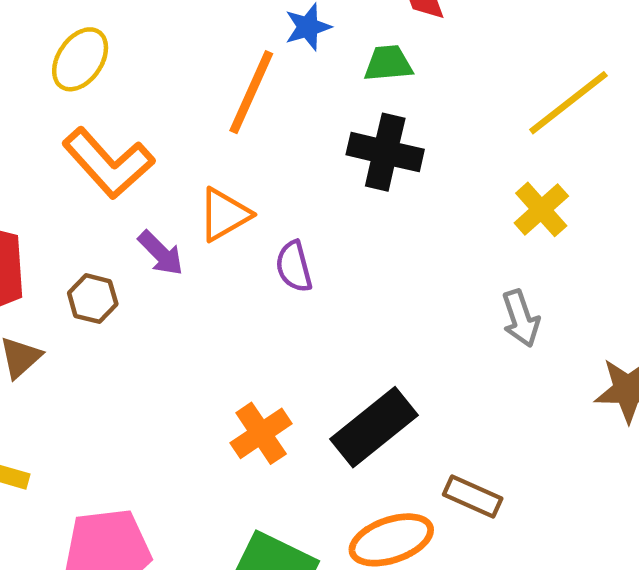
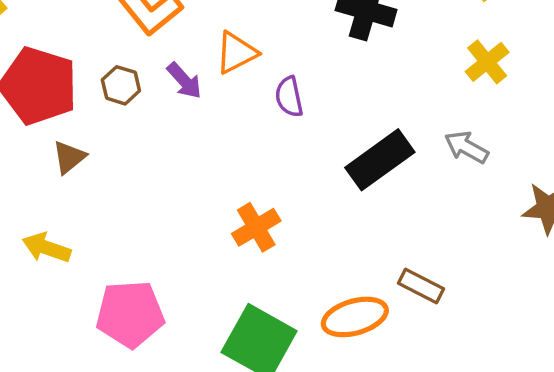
brown hexagon: (93, 299) -> (121, 85), moved
gray arrow: (521, 318) -> (466, 147), turned 135
black rectangle: (374, 427) -> (380, 160), moved

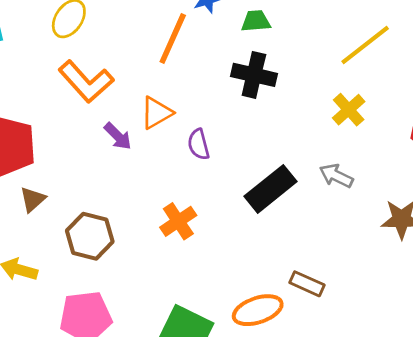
brown hexagon: (121, 85) -> (90, 236), moved, size x1.6
orange cross: (256, 227) -> (178, 221), moved

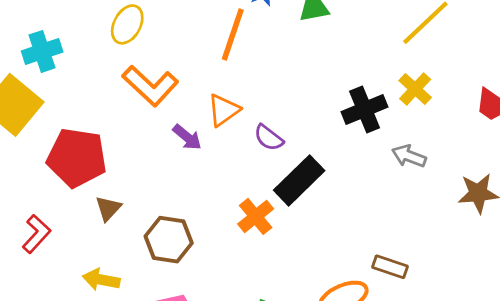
black cross: (254, 75) -> (365, 109), moved, turned -30
purple semicircle: (199, 144) -> (269, 138), turned -32
black rectangle: (271, 189) -> (299, 180), moved

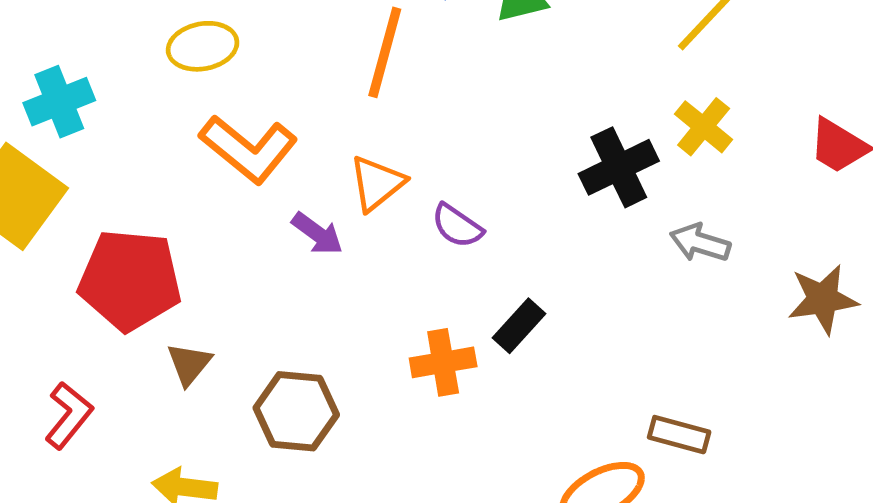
yellow ellipse: (127, 24) -> (203, 46), turned 54
black rectangle: (299, 180) -> (519, 326), moved, size x0.6
orange cross: (256, 216) -> (443, 362), turned 33

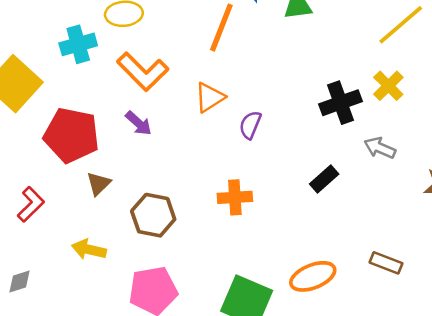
cyan cross: (59, 102) -> (78, 44), moved
purple semicircle: (457, 226) -> (250, 125), turned 72
purple arrow: (317, 234) -> (139, 123), moved
black rectangle: (519, 326) -> (324, 179), moved
brown rectangle: (679, 435) -> (386, 263), moved

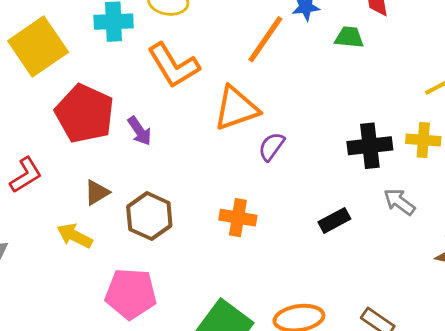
yellow cross: (388, 86) -> (423, 140), turned 36
orange triangle: (210, 97) -> (236, 108), size x1.4
purple arrow: (139, 123) -> (140, 131), moved
brown triangle: (98, 184) -> (97, 192), moved

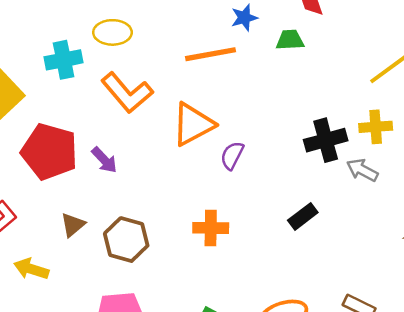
orange line: (265, 39) -> (211, 54), turned 54
gray arrow: (399, 202) -> (362, 170), moved
yellow arrow: (75, 236) -> (31, 269), moved

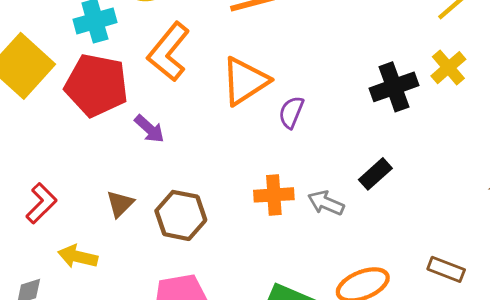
orange L-shape: (127, 93) -> (169, 52), turned 84
yellow cross: (376, 127) -> (448, 68), turned -32
red pentagon: (49, 152) -> (96, 85), moved
gray arrow: (362, 170) -> (326, 203), moved

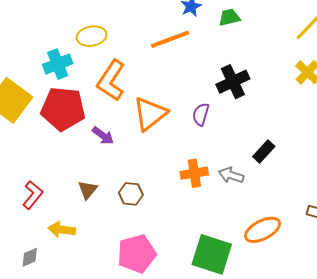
orange triangle: (245, 81) -> (150, 114), moved
black cross: (394, 87) -> (233, 82), moved
brown hexagon: (181, 215) -> (131, 194), size x0.7

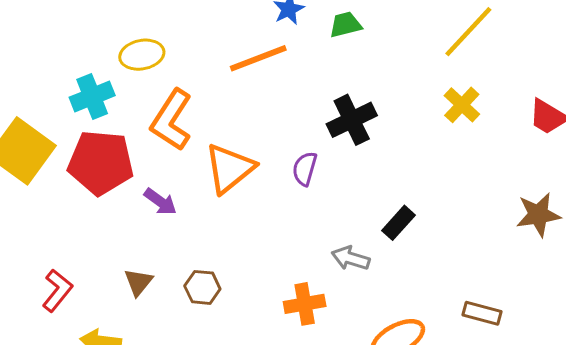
orange cross: (194, 173) -> (305, 304), moved

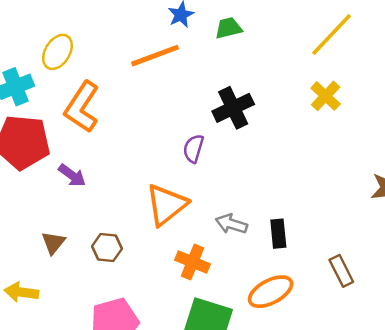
yellow ellipse: (142, 55) -> (58, 52), turned -48
orange triangle: (230, 168) -> (166, 205), moved
black rectangle: (398, 223) -> (278, 234), moved, turned -48
orange cross: (305, 304) -> (192, 262), turned 32
brown rectangle: (482, 313) -> (341, 271), turned 48

